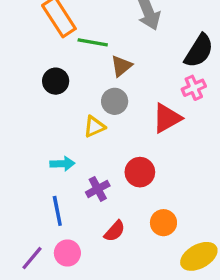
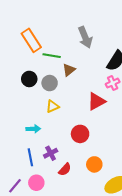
gray circle: (115, 101) -> (50, 83), moved
purple cross: (98, 189) -> (51, 153), moved

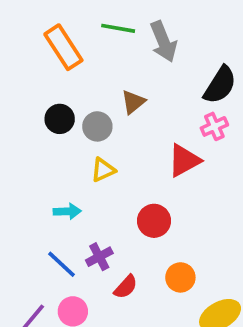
green line: (52, 56) -> (118, 28), moved
blue line: (30, 157) -> (62, 264), turned -36

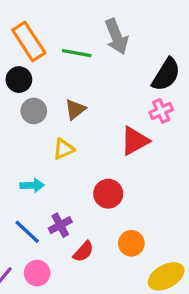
green line: (118, 28) -> (77, 53), moved
brown triangle: (133, 102) -> (75, 109), moved
black circle: (60, 119) -> (19, 80), moved
gray circle: (97, 126) -> (34, 111), moved

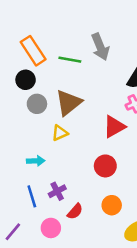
brown triangle: (75, 109) -> (69, 103), size x1.6
red circle: (108, 194) -> (105, 166), moved
blue line: (27, 232) -> (32, 196), turned 30
pink circle: (37, 273) -> (51, 228), moved

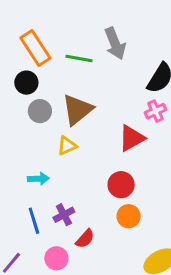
orange circle: (112, 205) -> (129, 216), moved

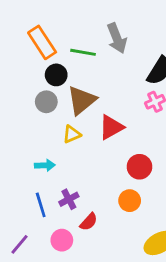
black circle: (26, 83) -> (56, 75), moved
red triangle: (132, 138) -> (111, 127), moved
red circle: (121, 185) -> (139, 167), moved

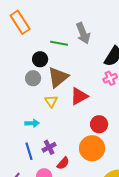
orange rectangle: (42, 42) -> (20, 22), moved
yellow triangle: (72, 134) -> (51, 101), turned -40
orange circle: (130, 201) -> (92, 148), size x1.6

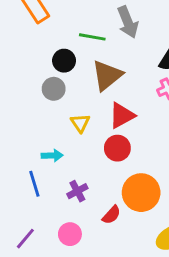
brown triangle: (58, 77) -> (107, 75), moved
red circle: (99, 124) -> (117, 148), moved
blue line: (29, 151) -> (34, 184), moved
red semicircle: (63, 163) -> (111, 215), moved

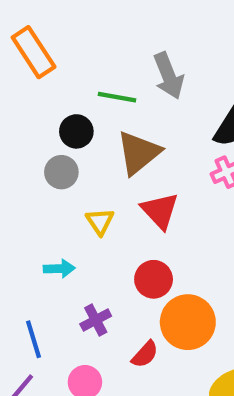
red triangle: (122, 115) -> (160, 211), turned -44
red circle: (117, 148) -> (154, 279), moved
blue line: (34, 184) -> (34, 339), moved

